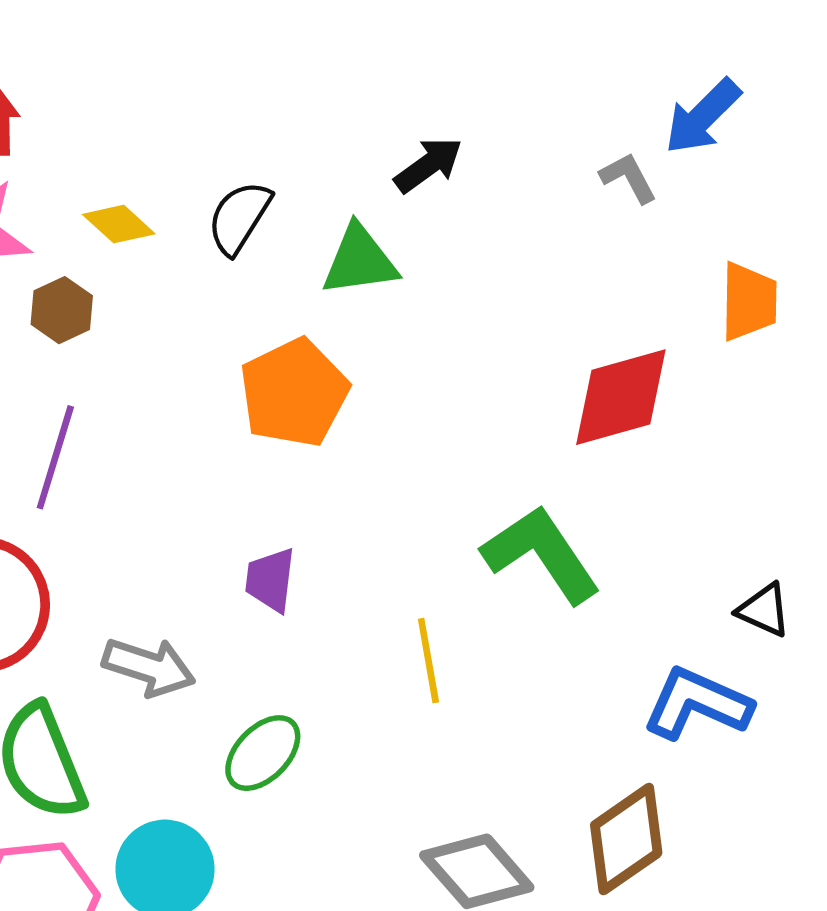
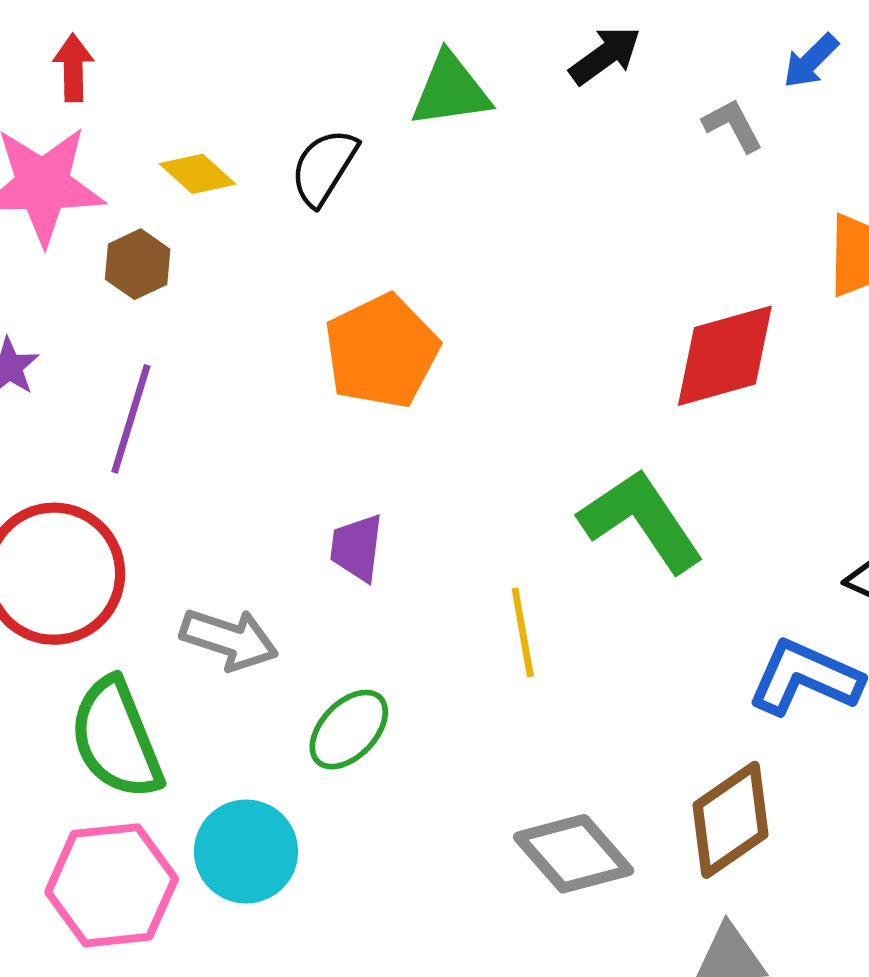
blue arrow: (703, 117) -> (811, 61), size x0.7
black arrow: (428, 165) -> (605, 55), moved
green triangle: (360, 261) -> (450, 90), moved

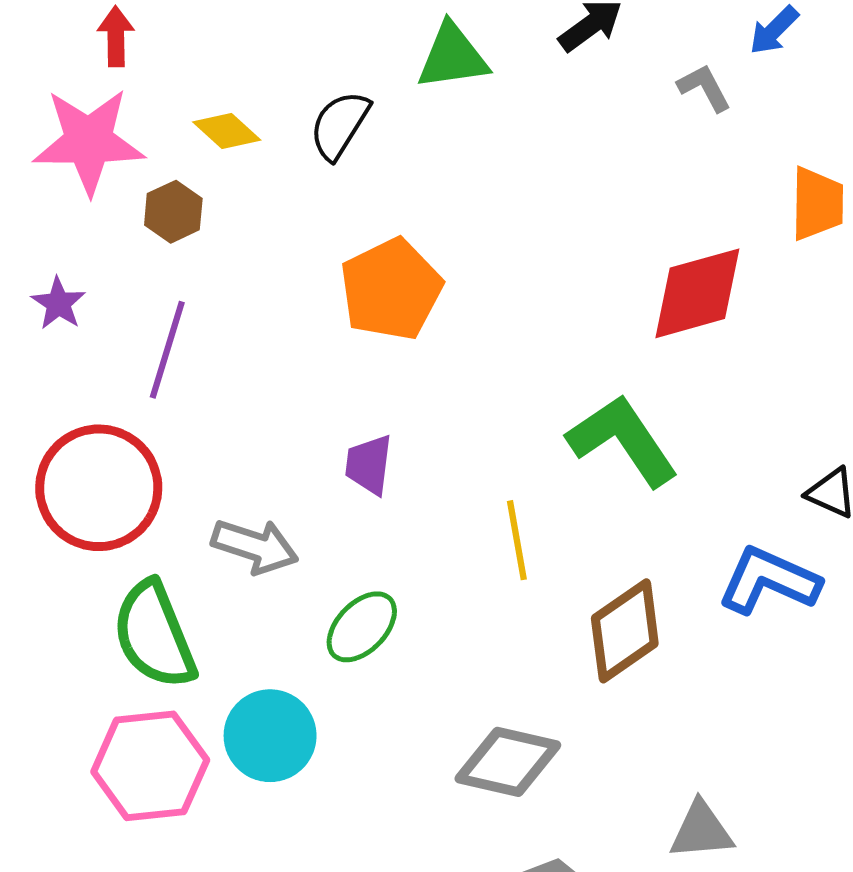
brown diamond: (731, 820) -> (625, 631), moved
gray diamond: (574, 854) -> (508, 762), moved, turned -36

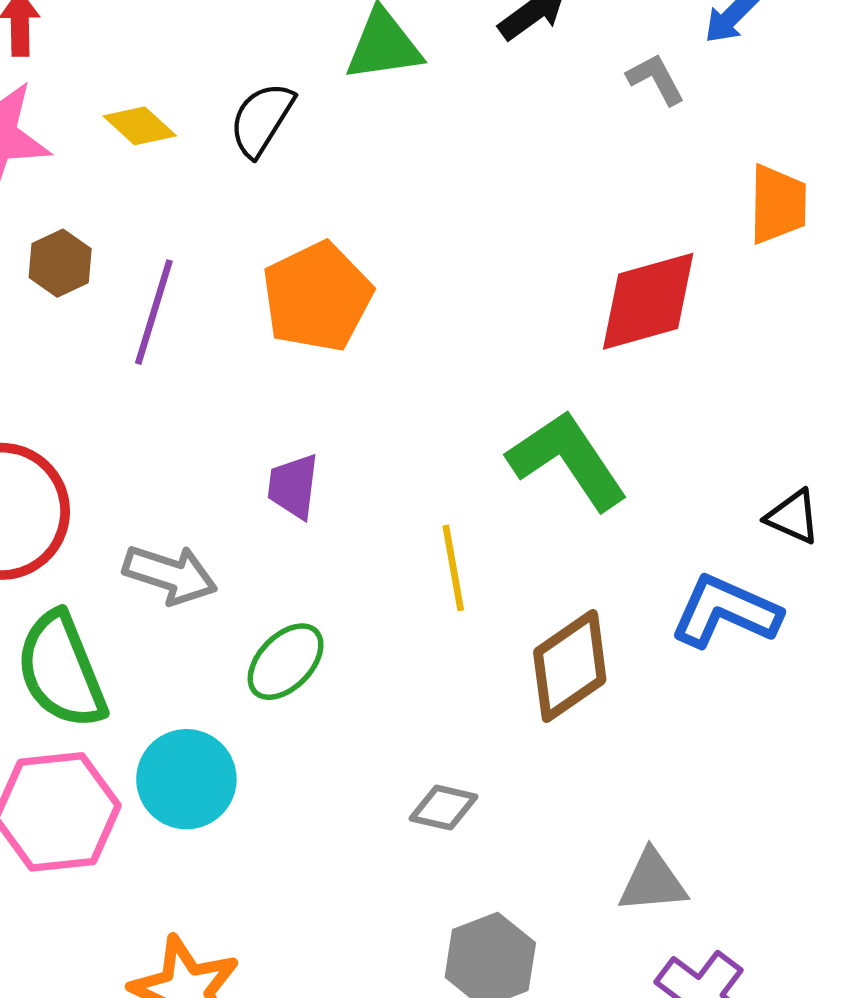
brown hexagon: (173, 212) -> (60, 263), moved
purple line: (167, 350) -> (154, 312), moved
gray diamond: (508, 762) -> (443, 808), size x0.6

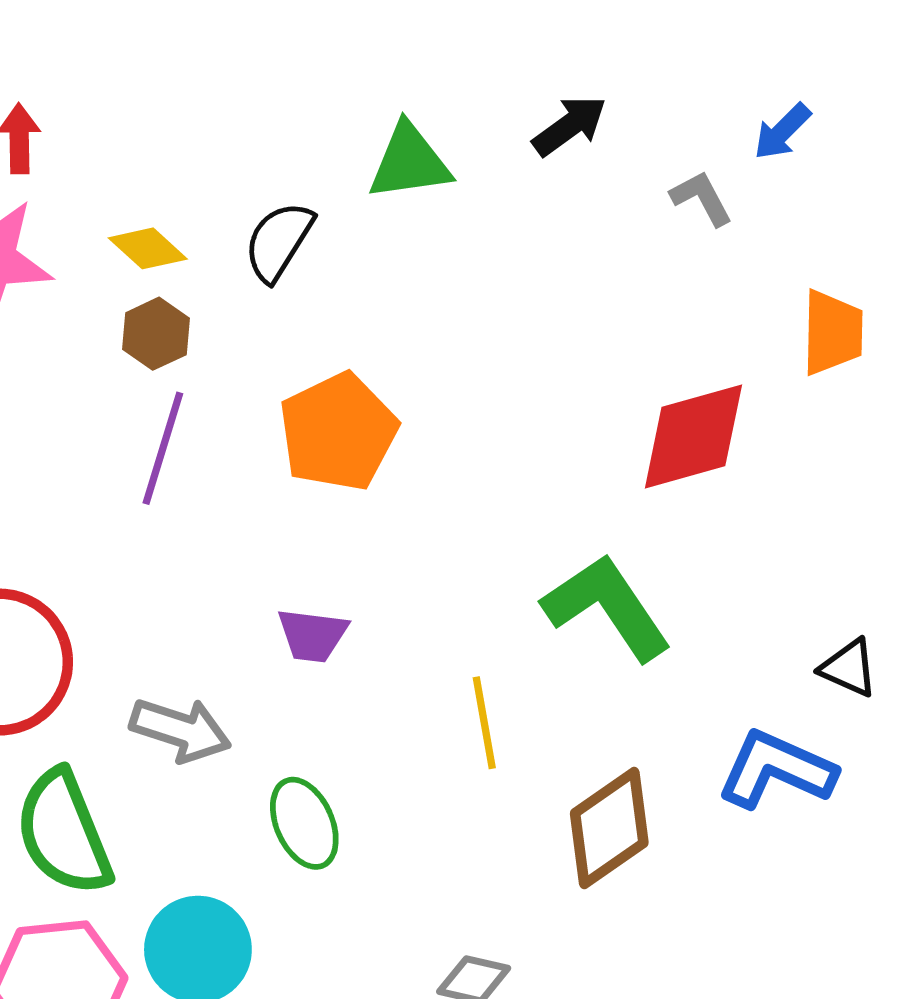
brown hexagon: (60, 263) -> (156, 334), moved
purple trapezoid: (293, 486) -> (312, 635), turned -90
green ellipse: (286, 662) -> (304, 823), turned -68

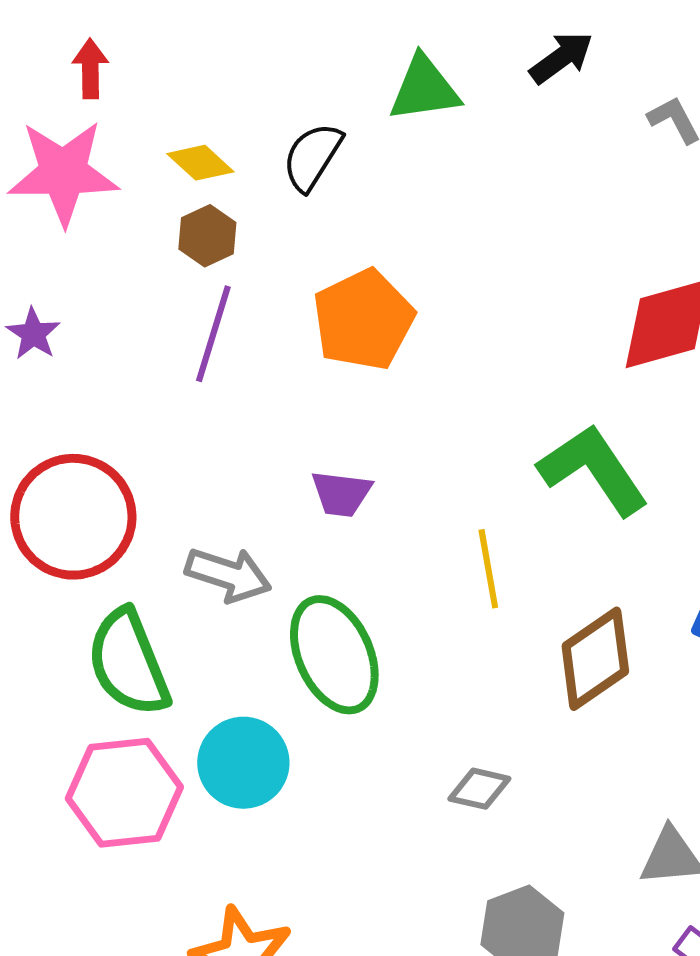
green ellipse: (304, 823) -> (334, 655), size x1.5

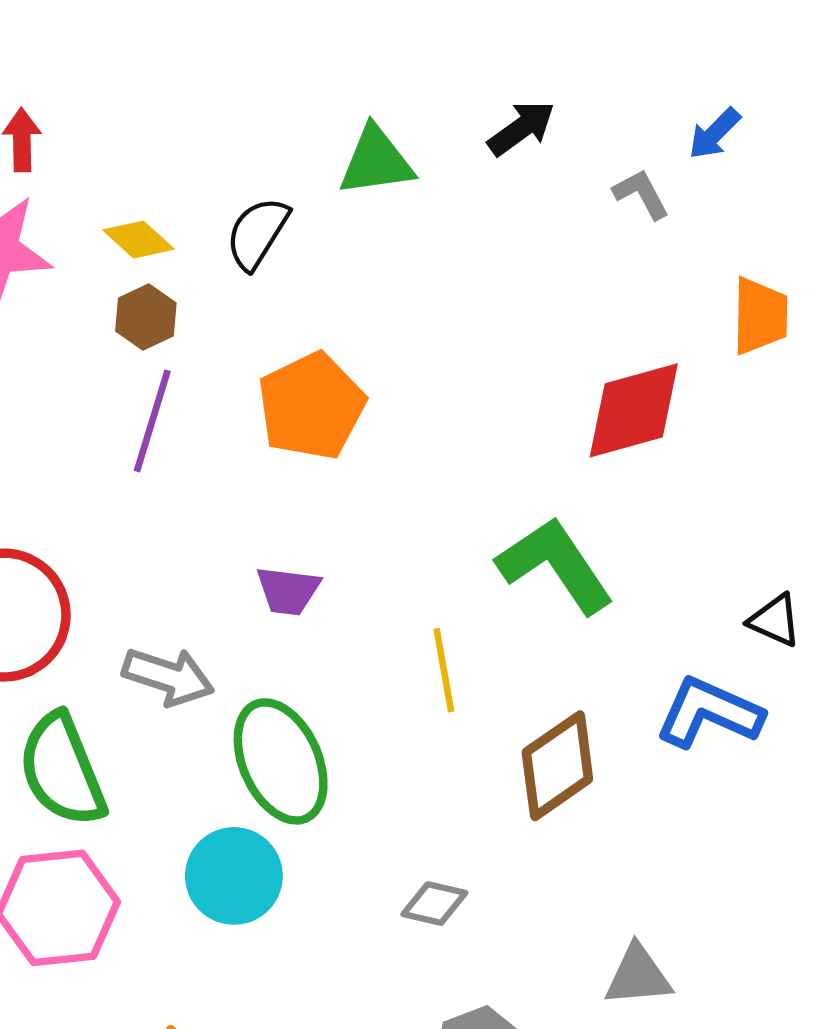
cyan circle: (243, 763) -> (234, 876), moved

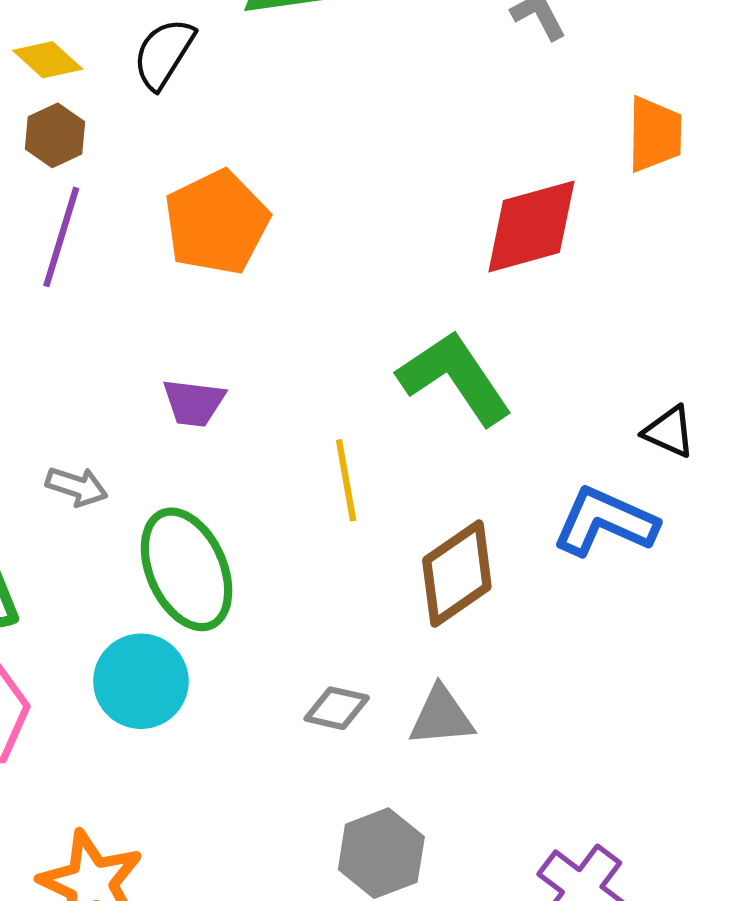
gray arrow: (168, 677) -> (77, 487), size x0.7
gray triangle: (638, 976) -> (441, 716), moved

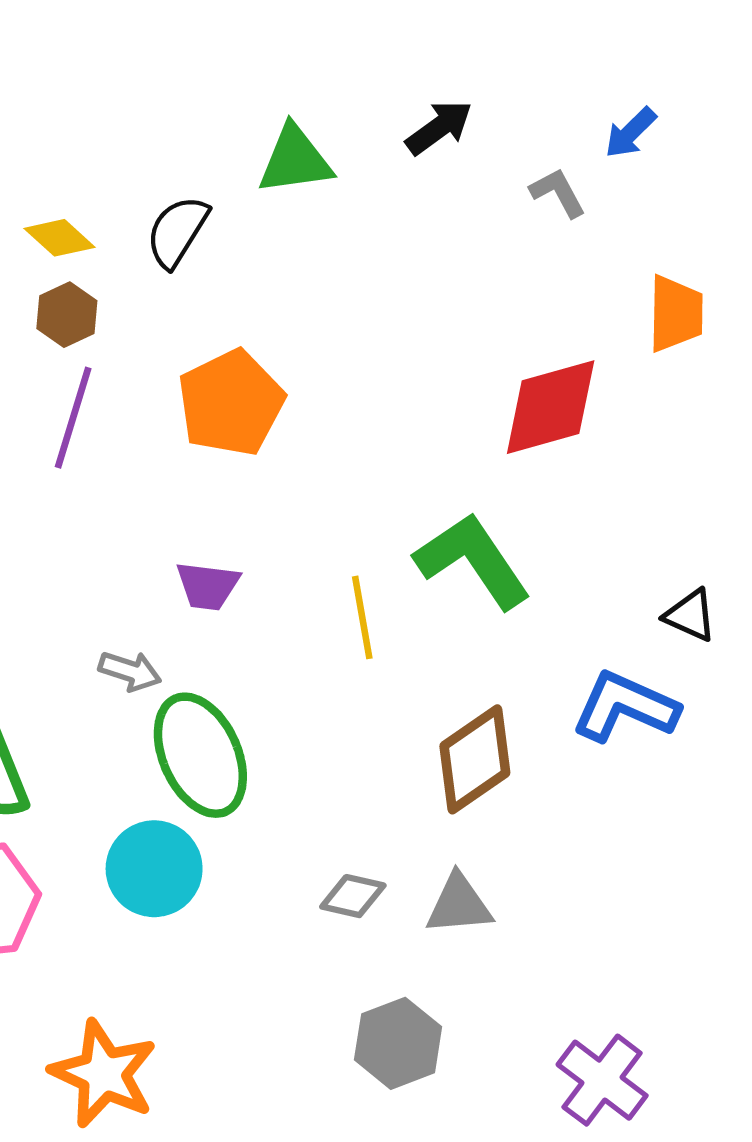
yellow line: (346, 480) -> (362, 617), moved
gray arrow: (77, 487) -> (130, 671), moved

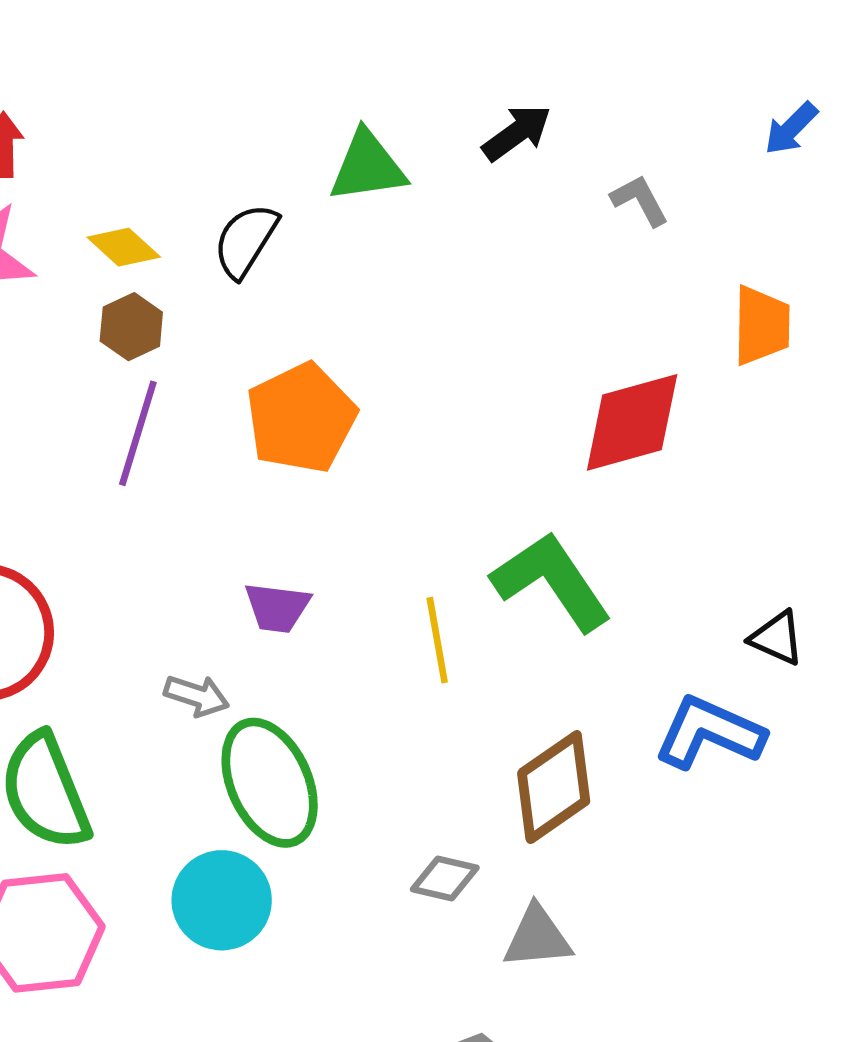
blue arrow: (630, 133) -> (791, 128), moved
gray diamond: (353, 896) -> (445, 878), moved

